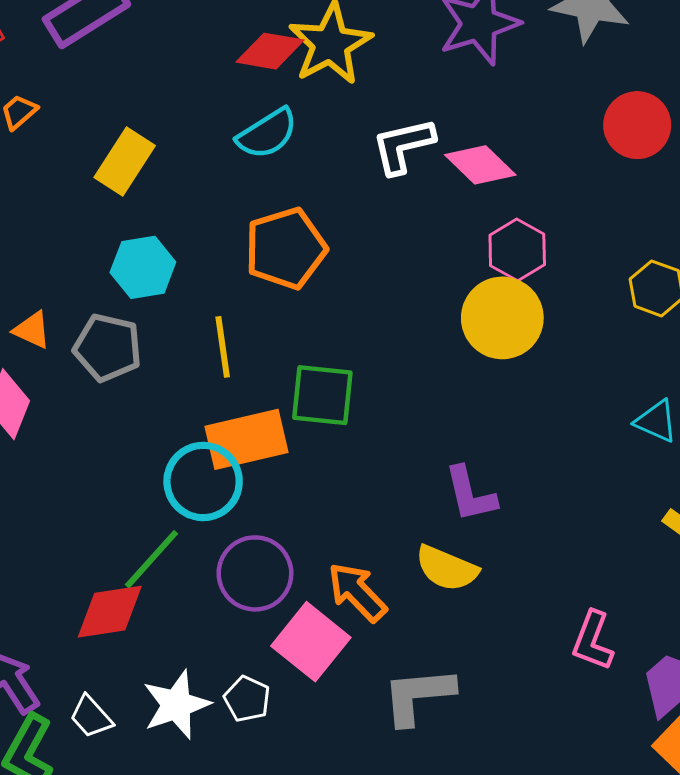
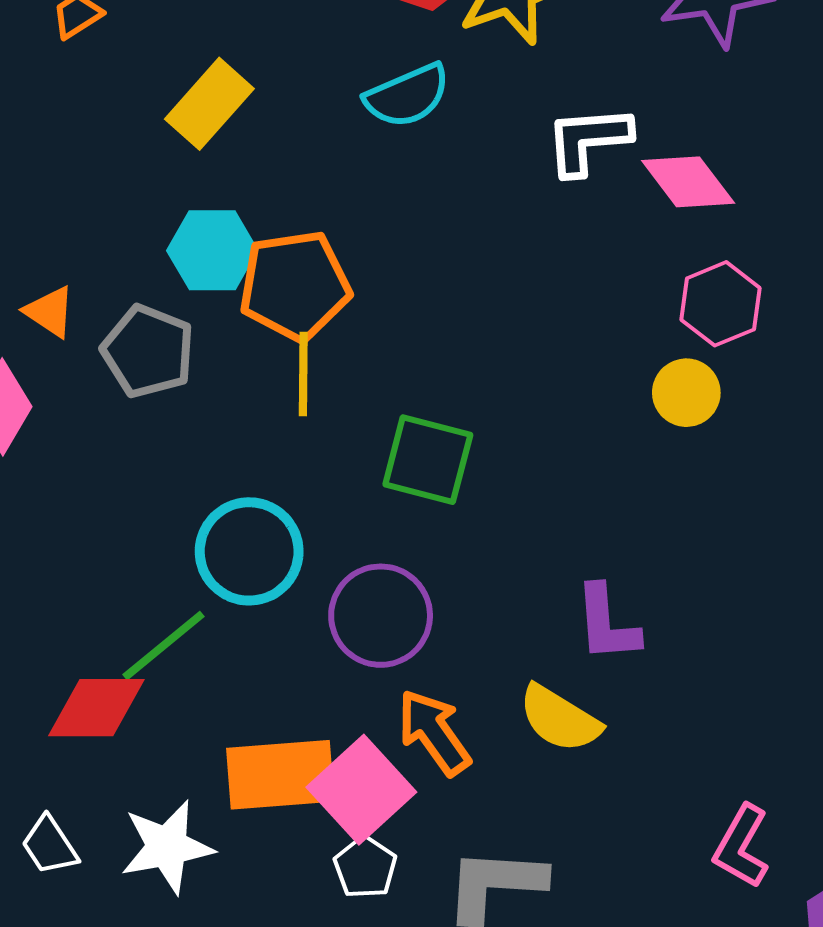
orange pentagon: (286, 248) -> (295, 286), moved
yellow circle: (502, 318) -> (686, 393), size x0.6
orange rectangle: (247, 439) -> (280, 775), moved
purple circle: (255, 573) -> (381, 616), moved
white pentagon: (247, 699) -> (365, 867), moved

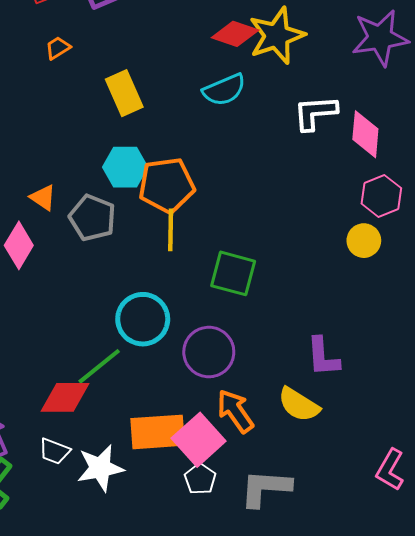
yellow rectangle: (209, 104) -> (124, 93), turned -66
pink diamond: (688, 182) -> (365, 134), turned 42
white trapezoid: (50, 845) -> (54, 451), moved, turned -36

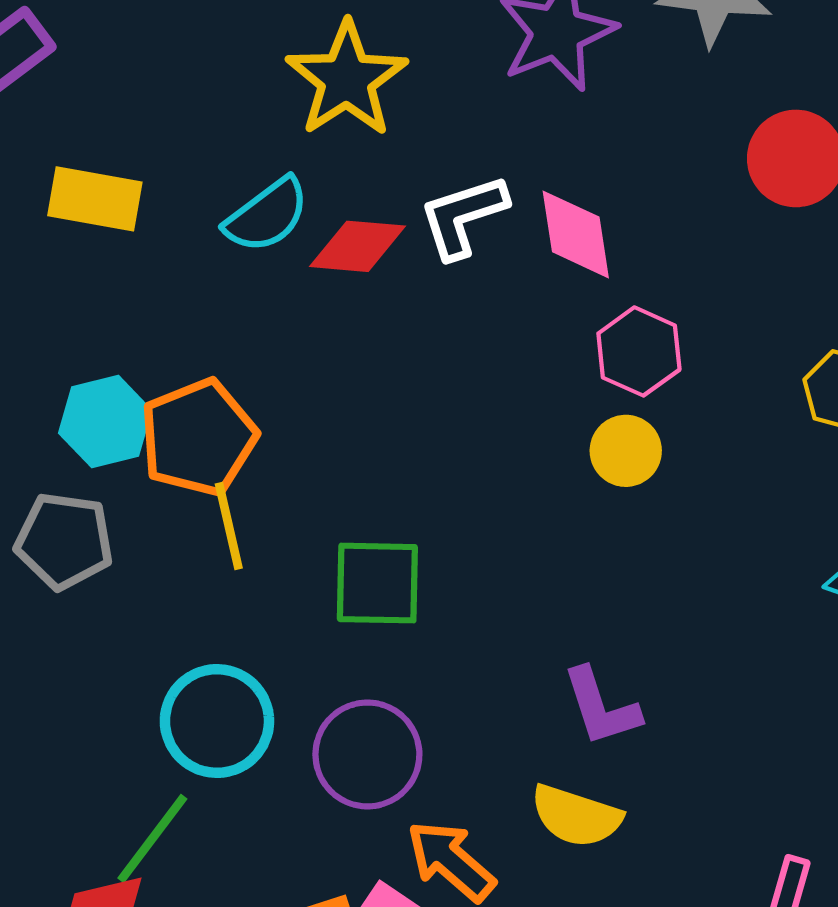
red diamond: (235, 34) -> (358, 246), moved
yellow rectangle: (124, 93) -> (95, 199), moved, turned -42

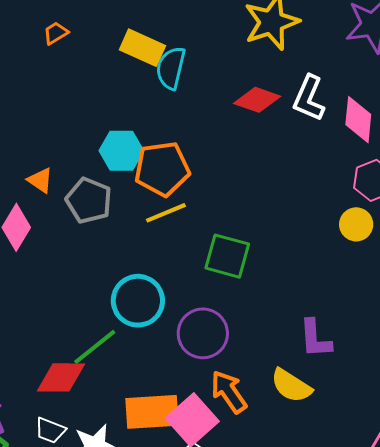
cyan semicircle: (267, 215) -> (171, 68), moved, turned 126
white L-shape: (463, 216) -> (309, 98), turned -63
yellow line: (229, 526) -> (166, 213), turned 66

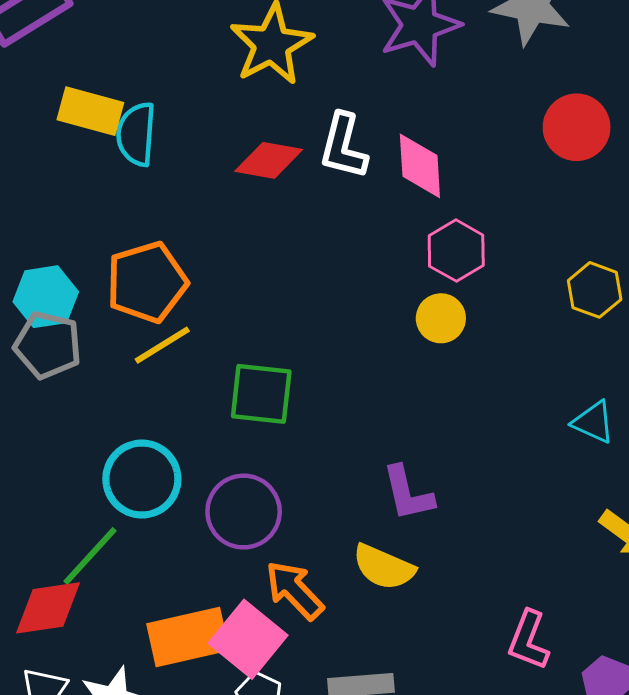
cyan hexagon: (121, 151) -> (46, 297), moved

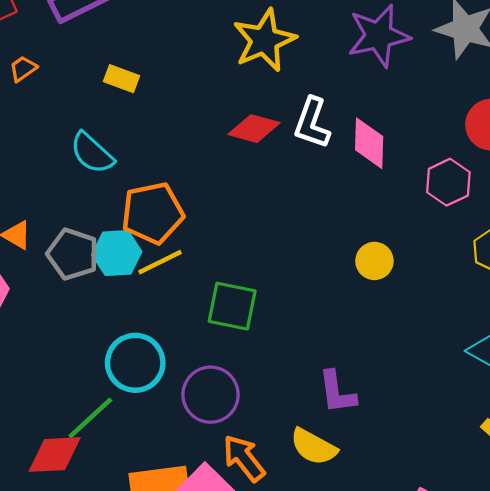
yellow rectangle: (90, 111) -> (121, 79), size x0.7
cyan semicircle: (136, 134) -> (92, 153), moved, turned -57
pink hexagon: (456, 251) -> (448, 182), moved
cyan hexagon: (46, 297) -> (117, 253), moved

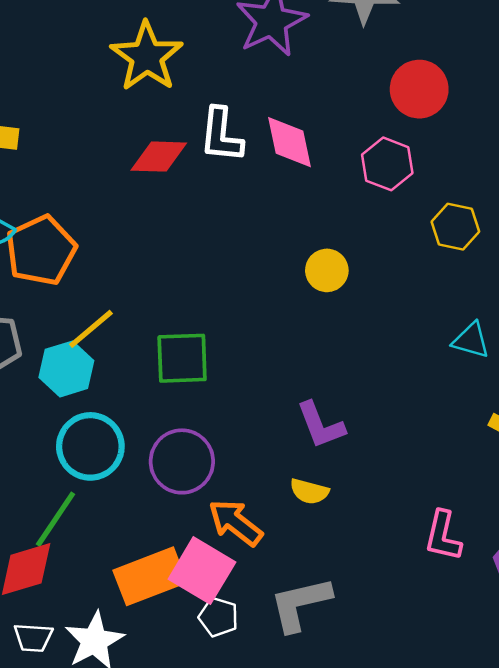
orange pentagon: (153, 213) -> (41, 250), moved
cyan hexagon: (117, 253) -> (66, 369), moved
yellow semicircle: (314, 447) -> (309, 491), size x0.7

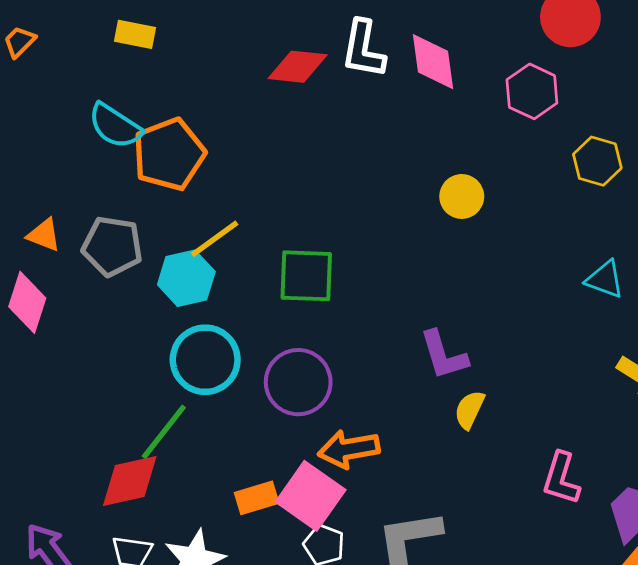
yellow semicircle: (309, 491) -> (469, 410), moved, turned 96
orange arrow: (236, 523) -> (349, 449), turned -52
orange rectangle: (150, 576) -> (257, 498), size x0.6

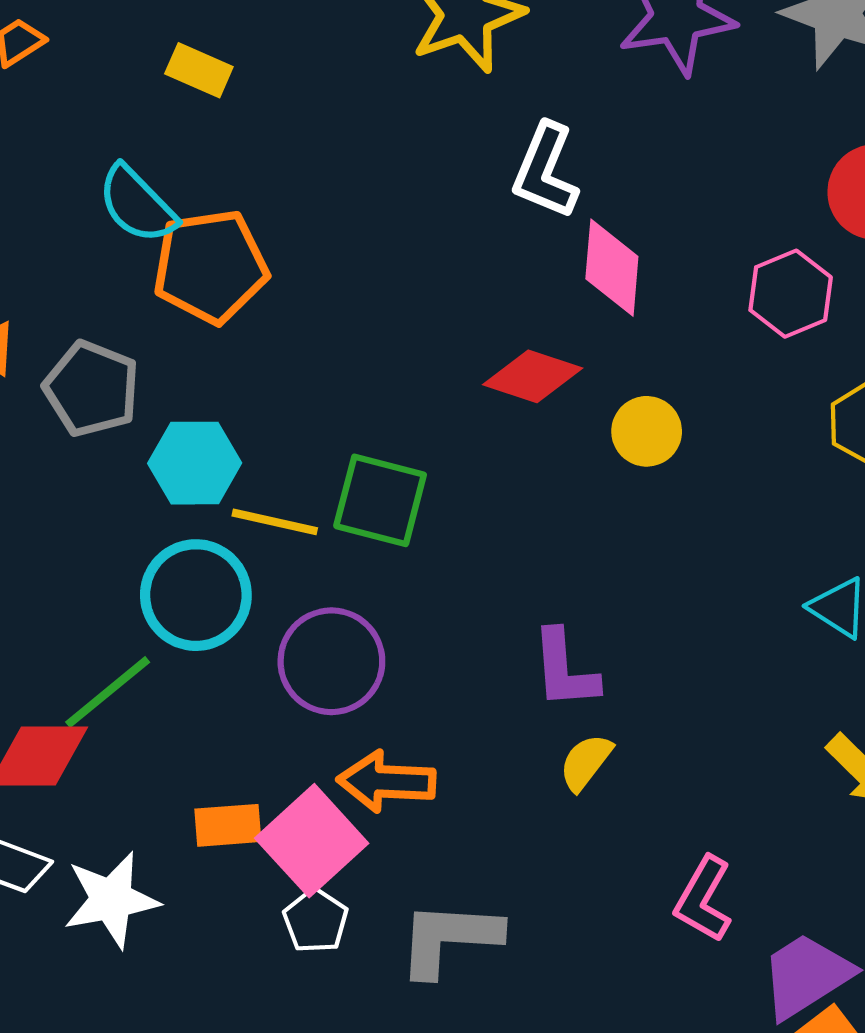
pink diamond: (433, 62) -> (612, 268), moved
red diamond: (298, 67) -> (533, 376), moved
yellow line: (215, 239) -> (275, 522), moved, turned 36

